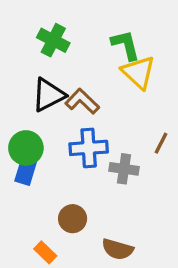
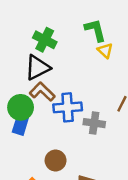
green cross: (53, 40) -> (45, 40), moved
yellow triangle: (138, 72) -> (105, 51), size x0.6
brown L-shape: (82, 101) -> (42, 92), moved

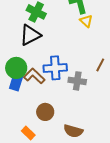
brown L-shape: (42, 92) -> (34, 76), moved

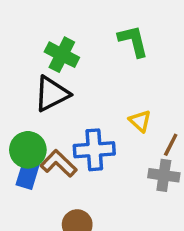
yellow triangle: (86, 21) -> (140, 121), moved
gray cross: (77, 81) -> (164, 175), moved

